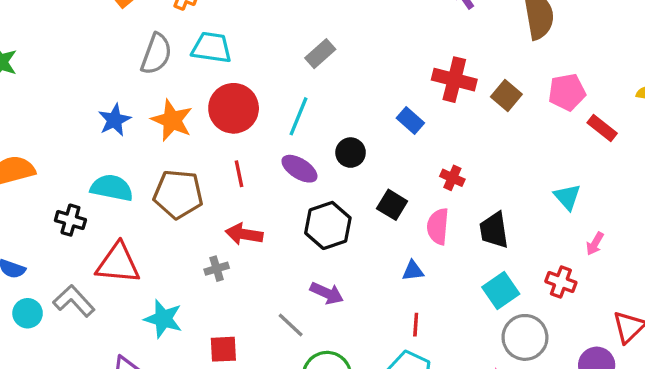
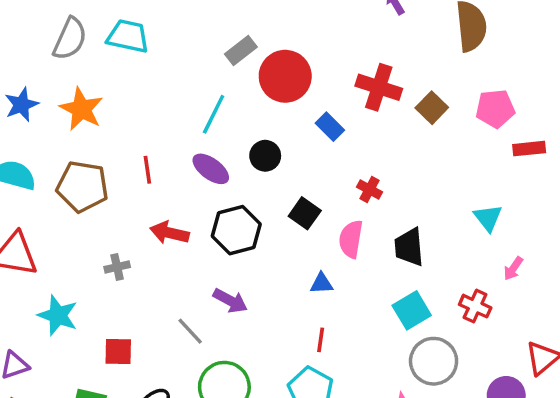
red circle: (234, 108) -> (285, 76), moved
red rectangle: (602, 128) -> (529, 149), turned -48
red arrow: (244, 234) -> (169, 233), moved

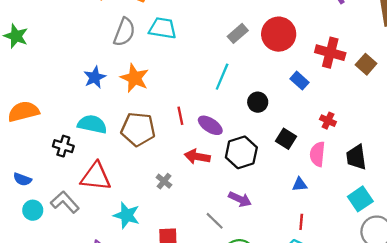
red circle: (285, 76) -> (279, 34), moved
purple ellipse: (211, 169) -> (210, 125), moved
gray cross: (117, 267) -> (164, 181), turned -35

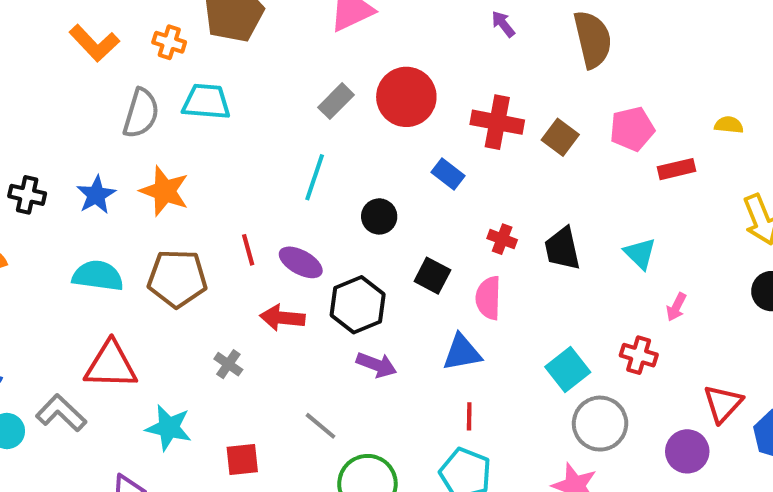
black cross: (63, 146) -> (27, 195), moved
black trapezoid: (356, 157) -> (562, 249), moved
blue triangle: (300, 184) -> (462, 352), size x1.5
purple arrow: (240, 199) -> (376, 365), moved

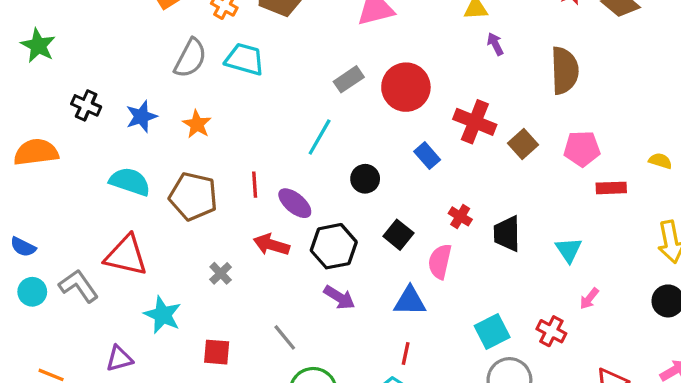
orange star: (165, 191) -> (197, 124), size x0.7

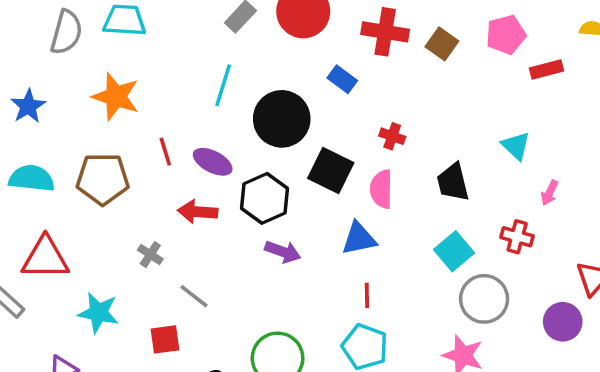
orange star: (197, 124) -> (116, 97), moved, size x1.5
black circle: (365, 179) -> (282, 119), size x1.8
black trapezoid: (507, 234) -> (453, 182), moved
black square: (398, 235) -> (331, 171), size x1.4
gray line: (285, 337) -> (194, 296), moved

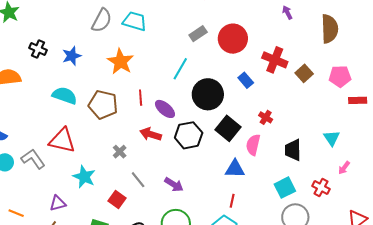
purple arrow: (283, 252) -> (174, 185), moved
red square: (165, 339) -> (117, 200), turned 30

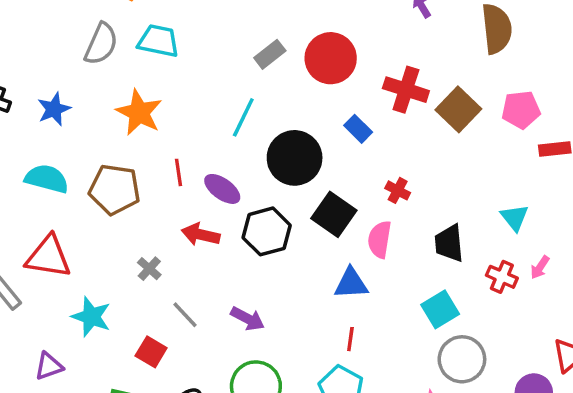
brown square: (304, 73) -> (458, 109), size x1.4
red cross: (321, 188) -> (502, 277), moved

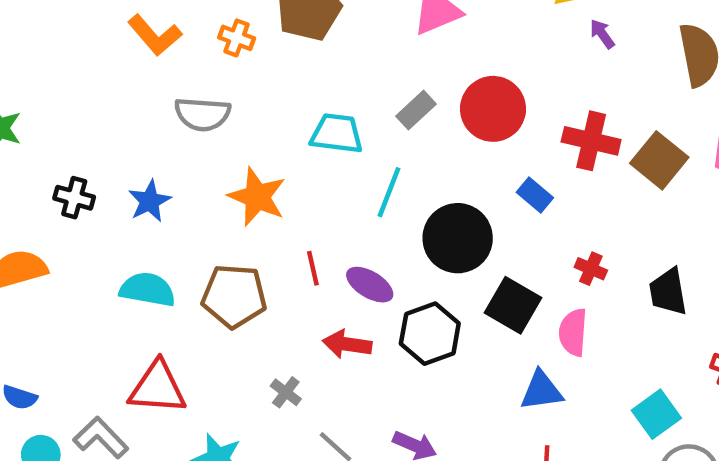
cyan trapezoid: (158, 41) -> (337, 134), moved
gray semicircle: (101, 44) -> (202, 114), turned 75
black trapezoid: (449, 243) -> (668, 292), moved

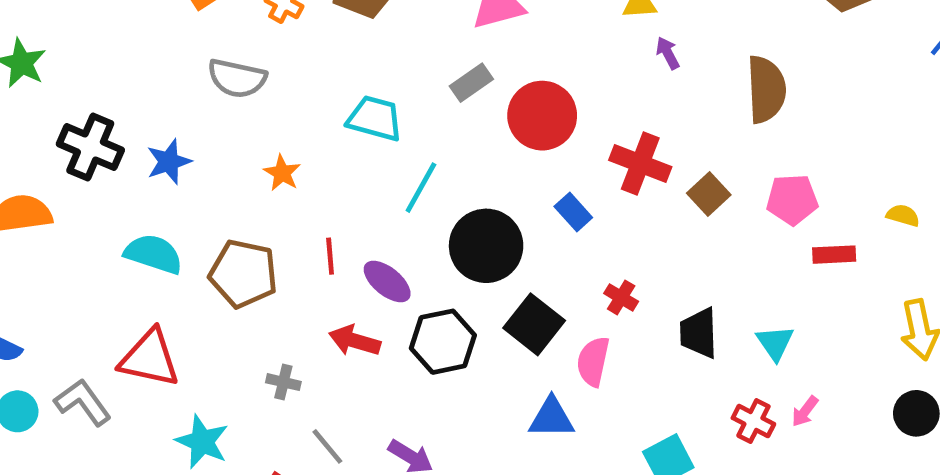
gray rectangle: (416, 110) -> (471, 83), moved
brown square: (659, 160) -> (709, 194), size x0.7
orange star: (257, 197) -> (282, 173), size x0.6
black cross: (74, 198) -> (90, 147), size x1.5
gray cross: (286, 392) -> (283, 382), turned -32

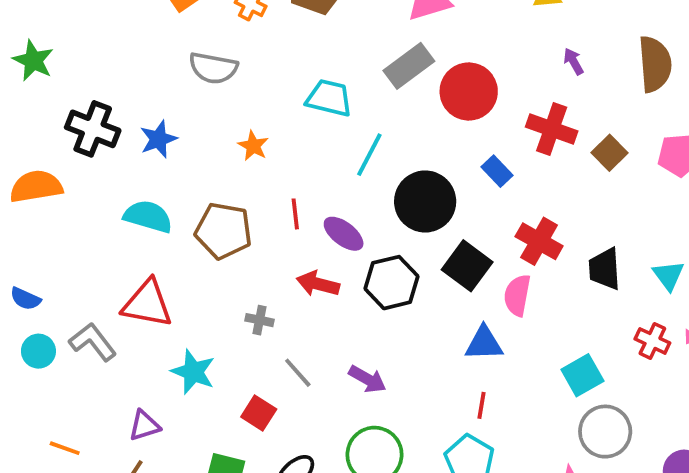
purple arrow: (668, 53) -> (574, 61), moved
gray rectangle: (471, 83) -> (409, 66), size x1.4
red cross: (621, 297) -> (539, 241), size x1.6

